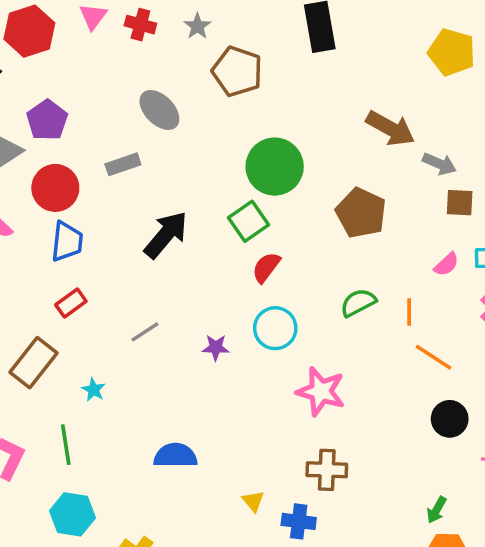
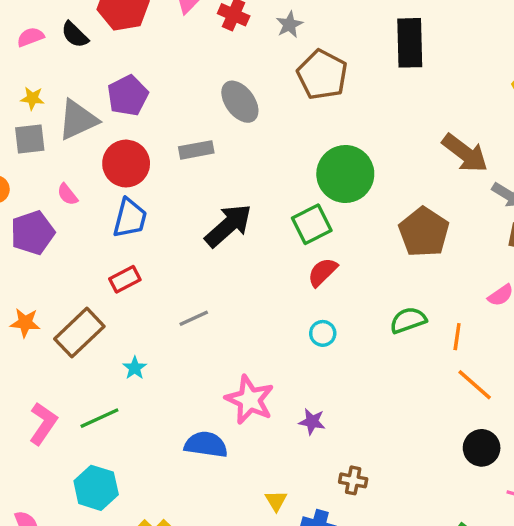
cyan circle: (275, 328) -> (323, 333), size x0.6
purple star: (216, 347) -> (312, 422), moved
pink star: (321, 391) -> (250, 400), moved
green line: (66, 445) -> (99, 418), turned 66
brown cross: (327, 470) -> (353, 480), size x0.7

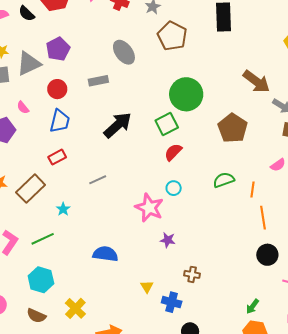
red circle: (126, 164) -> (57, 89), size x0.7
orange line: (475, 385) -> (263, 218), turned 40
pink star: (250, 400) -> (149, 208), moved

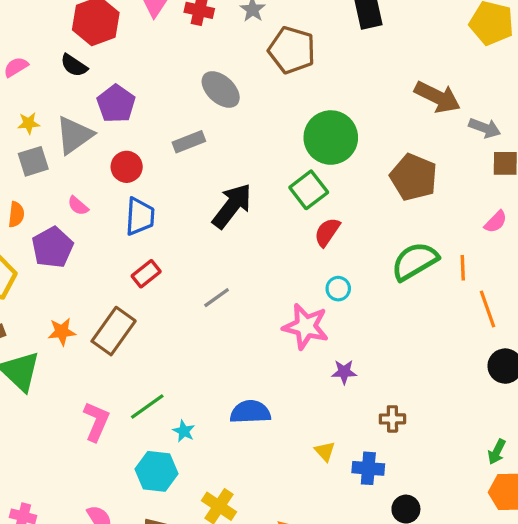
black semicircle: (27, 13) -> (74, 65), moved
green semicircle: (224, 180) -> (415, 261), size x1.4
cyan star: (63, 209) -> (184, 431), moved

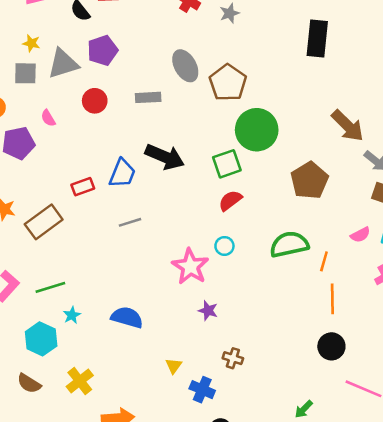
brown pentagon: (292, 50) -> (228, 83), moved
black arrow: (232, 206) -> (165, 157), turned 57
blue trapezoid: (140, 216) -> (122, 173), moved

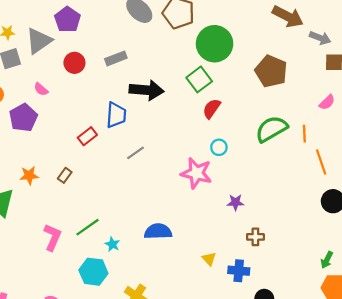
gray rectangle: (148, 97) -> (116, 58), moved
brown rectangle: (44, 222) -> (65, 175), size x0.5
purple star: (208, 311) -> (235, 202), moved

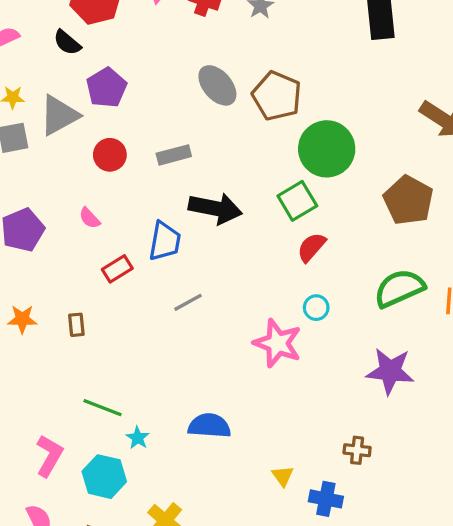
pink semicircle: (41, 89) -> (90, 218), moved
brown rectangle: (65, 175) -> (76, 325), turned -48
purple star: (235, 202) -> (390, 371), moved, size x1.8
green line: (87, 227) -> (102, 408), turned 50
pink L-shape: (52, 237) -> (49, 456), moved

